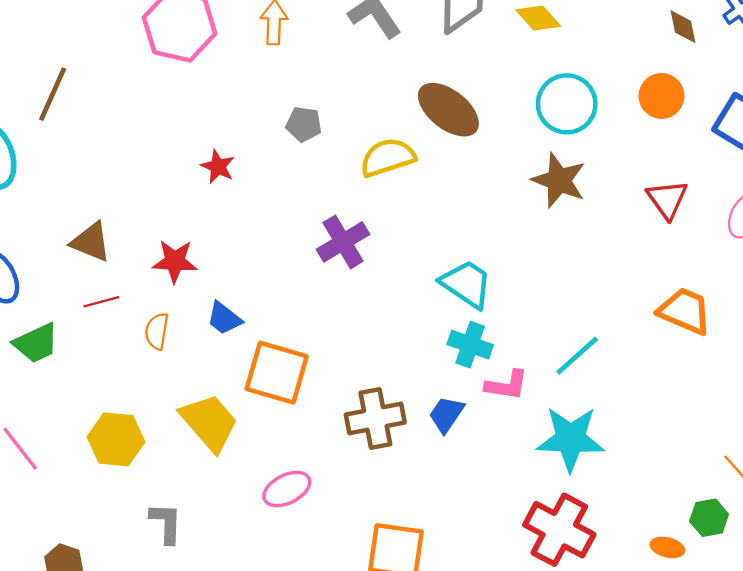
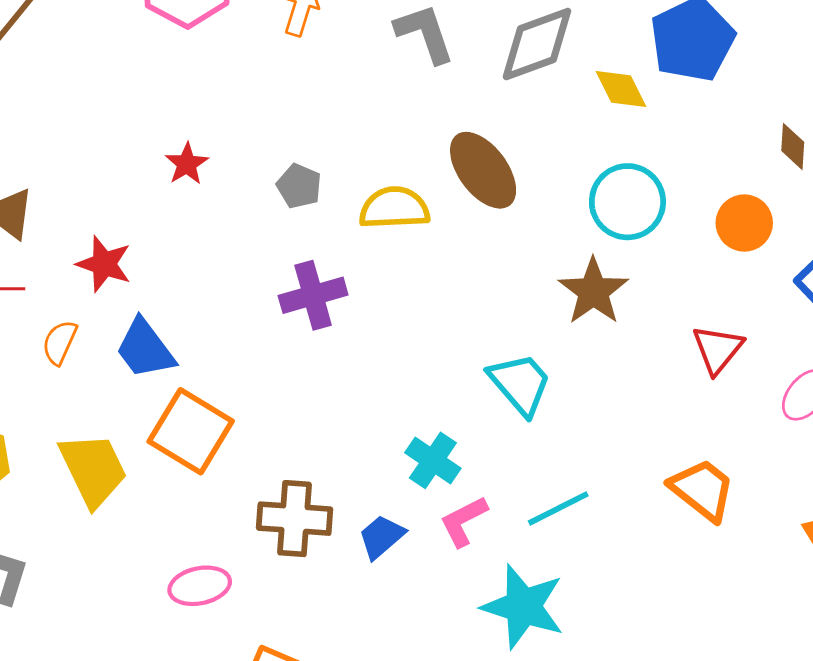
gray pentagon: (304, 124) -> (299, 186), moved
cyan trapezoid: (466, 284) -> (520, 384), moved
blue trapezoid: (224, 318) -> (145, 349), size x1.4
pink L-shape: (507, 385) -> (464, 521), turned 129
pink ellipse: (287, 489) -> (200, 586), moved

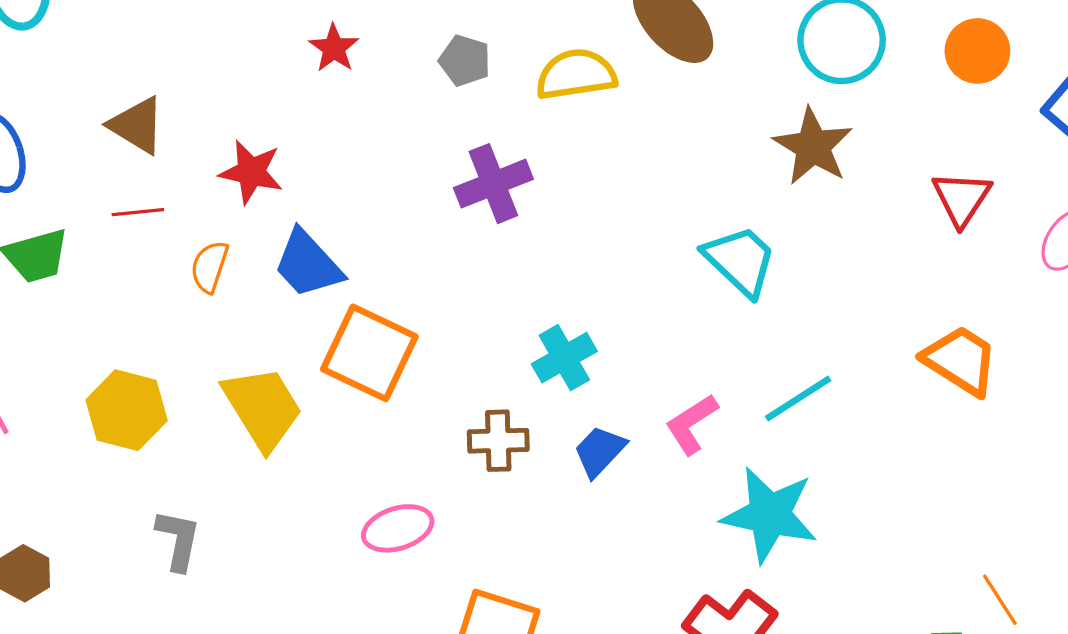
cyan cross: (433, 460) -> (564, 358), moved, turned 32
brown cross: (295, 519) -> (498, 441), size x0.7

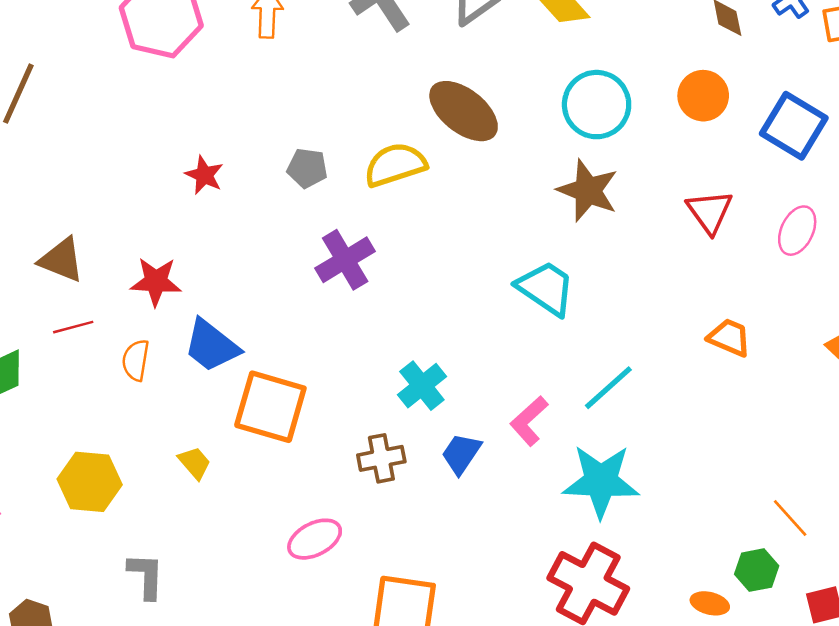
orange trapezoid: (961, 360) -> (729, 337), size x0.7
yellow trapezoid: (263, 408) -> (195, 463), size x0.5

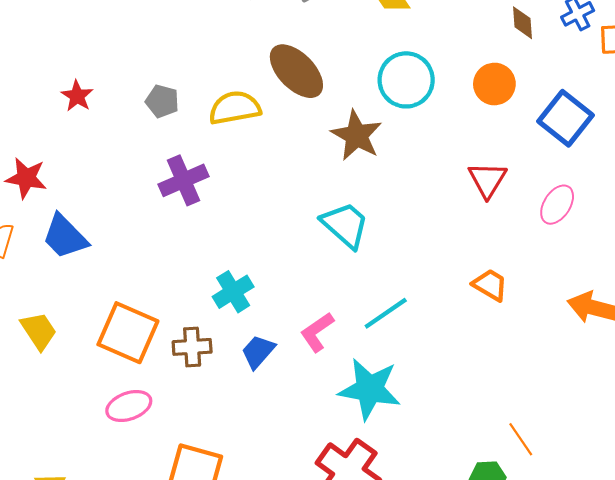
brown star: (588, 190) -> (357, 135), moved
orange square: (270, 407) -> (128, 333), moved
yellow trapezoid: (195, 463) -> (39, 331), size x1.4

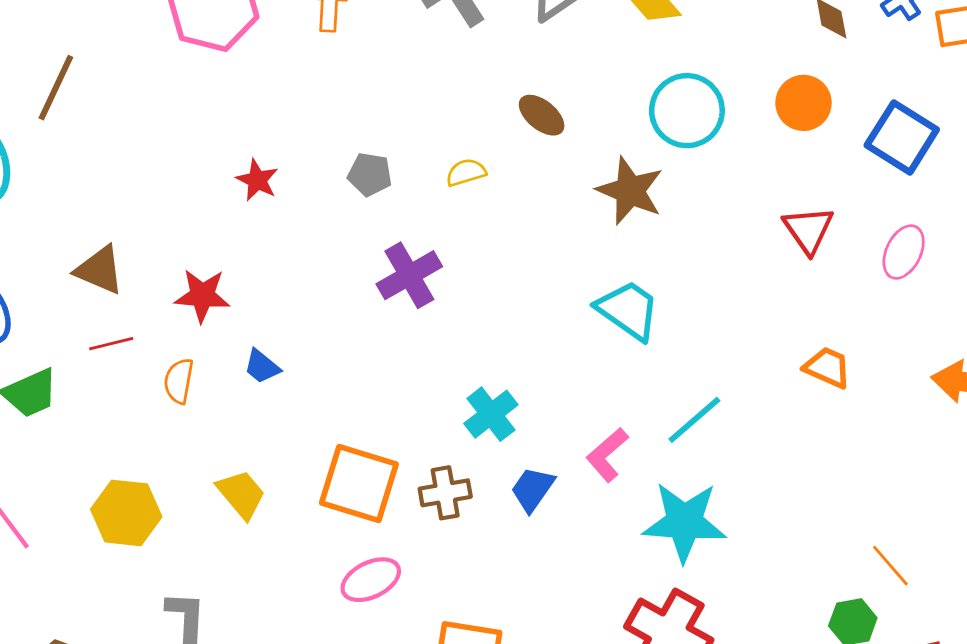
brown ellipse: (296, 71) -> (542, 115), size x0.6
yellow semicircle: (235, 108) -> (466, 172), size x0.6
blue trapezoid: (65, 237) -> (262, 367), size x0.6

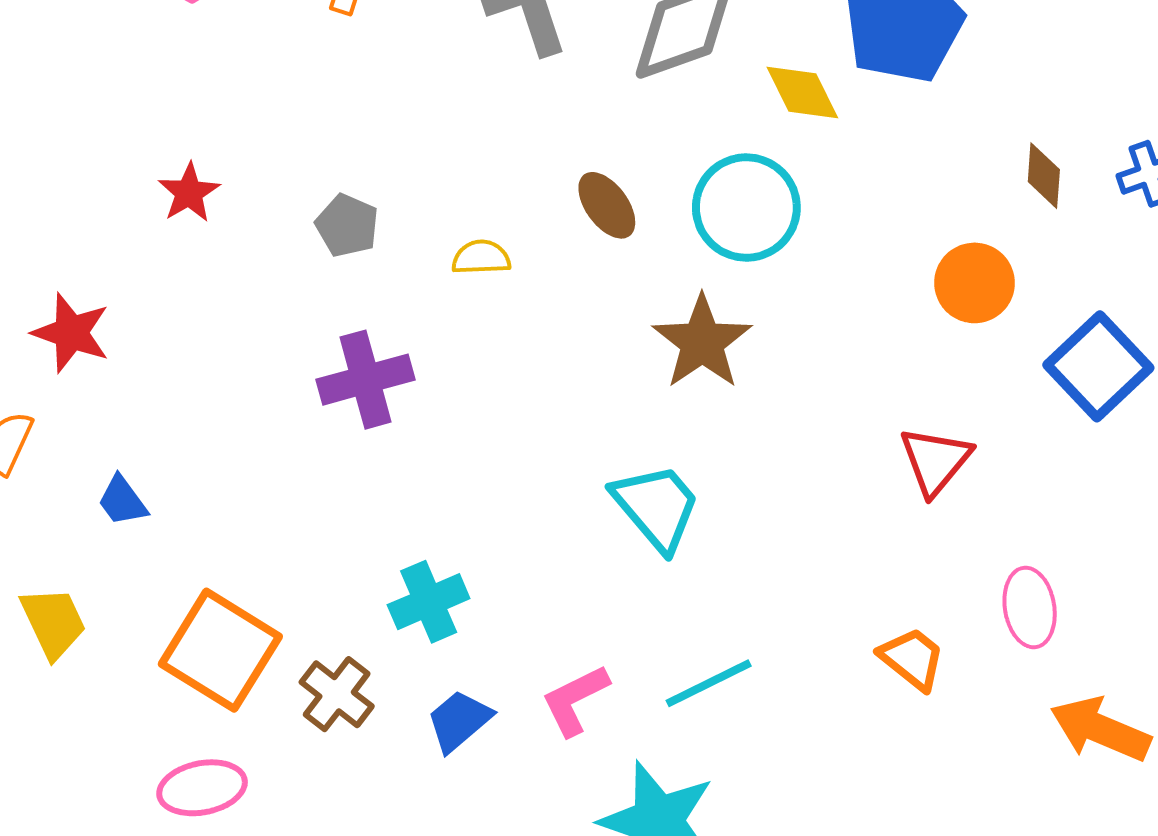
cyan circle: (687, 111) -> (746, 208), moved
pink ellipse: (904, 252) -> (1030, 607), moved, turned -50
blue trapezoid: (262, 367) -> (122, 501), moved
brown cross: (445, 493) -> (337, 694), turned 33

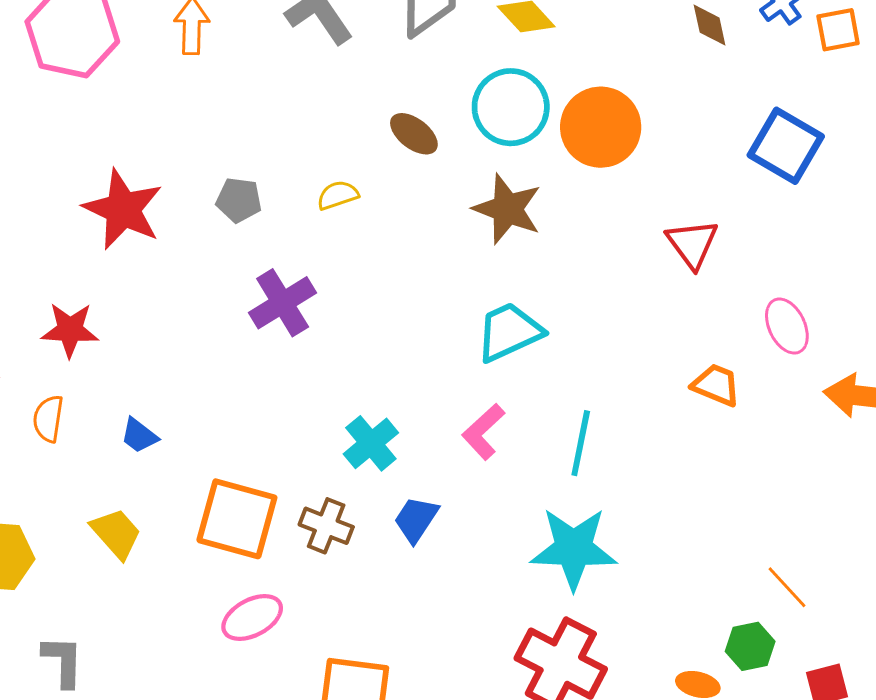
red star: (189, 193) -> (123, 209), size x1.8
orange circle: (975, 283) -> (601, 127), moved, size x1.4
cyan trapezoid: (656, 507) -> (509, 332), turned -58
cyan line: (709, 683) -> (581, 443), turned -36
pink L-shape: (575, 700) -> (483, 432), moved

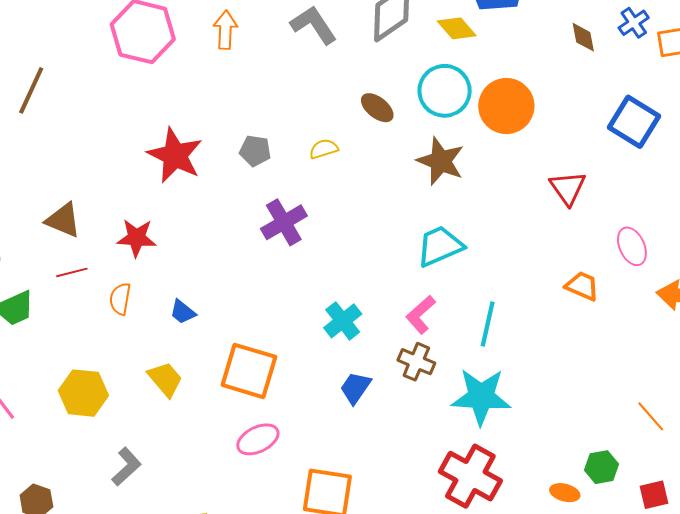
blue trapezoid: (416, 519) -> (355, 388), moved
brown cross: (326, 526) -> (416, 362), moved
orange line: (787, 587) -> (651, 416), moved
gray L-shape: (63, 661) -> (126, 467), turned 45

